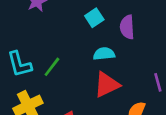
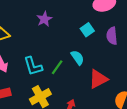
cyan semicircle: (104, 54) -> (77, 58), moved, turned 63

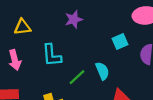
cyan L-shape: (33, 66) -> (52, 55), moved

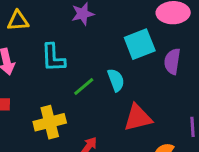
cyan square: (120, 42) -> (140, 44), size x1.5

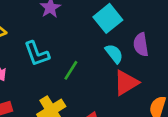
purple semicircle: (172, 61) -> (141, 45), moved
cyan semicircle: (116, 80) -> (114, 54), moved

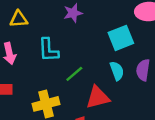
red triangle: (126, 83) -> (98, 97), moved

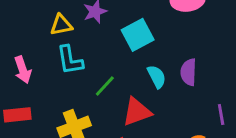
yellow triangle: (19, 19) -> (61, 25), moved
cyan square: (121, 38) -> (138, 35), moved

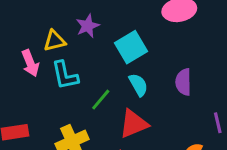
pink arrow: (23, 70) -> (30, 63), moved
cyan semicircle: (157, 77) -> (138, 85), moved

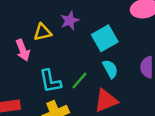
cyan L-shape: (65, 75) -> (50, 81), moved

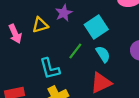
pink arrow: (23, 50) -> (15, 34), moved
green line: (79, 81) -> (75, 51), moved

